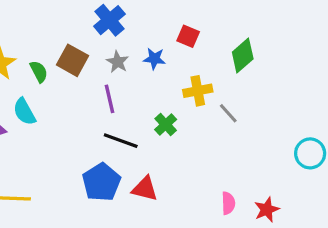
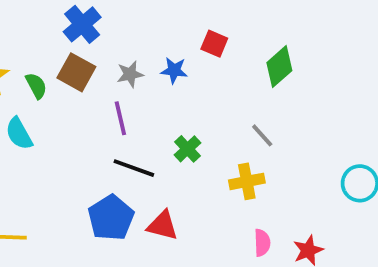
blue cross: (109, 20) -> (82, 24), moved
gray star: (117, 62) -> (130, 74), turned 30
yellow cross: (198, 91) -> (247, 181), moved

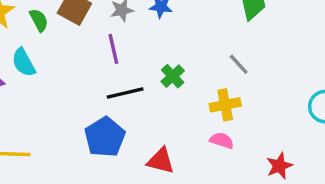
black line: (134, 168) -> (125, 93), turned -33
red triangle: (163, 225) -> (161, 161), moved
pink semicircle: (262, 243) -> (222, 140), moved, turned -70

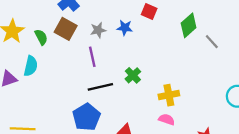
cyan semicircle: (24, 63) -> (31, 66), turned -138
gray line: (239, 64) -> (212, 42), moved

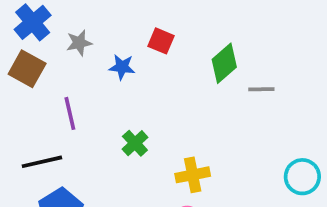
gray star: (98, 30) -> (79, 43), moved
gray line: (212, 42) -> (261, 89), turned -49
black line: (100, 87) -> (42, 162), moved

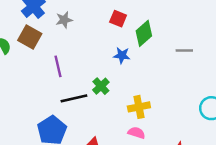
green diamond: (224, 63) -> (144, 33), moved
blue star: (122, 67) -> (122, 55), moved
black line: (42, 162) -> (74, 98), moved

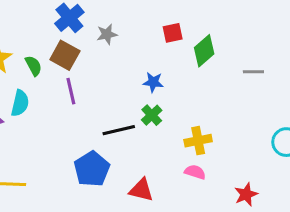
red square: (118, 19) -> (173, 33), turned -35
blue star: (122, 55) -> (153, 82), moved
purple line: (58, 66) -> (71, 91), moved

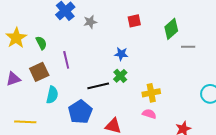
green diamond: (204, 51) -> (171, 29), moved
brown square: (65, 55) -> (39, 72), moved, turned 36
cyan semicircle: (20, 103) -> (52, 95), moved

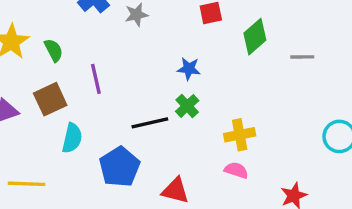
green diamond: (171, 29) -> (255, 37), moved

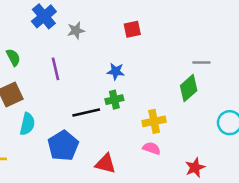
green diamond: (255, 37) -> (189, 88), moved
purple line: (96, 79) -> (55, 69), moved
green cross: (187, 106) -> (114, 100), turned 30

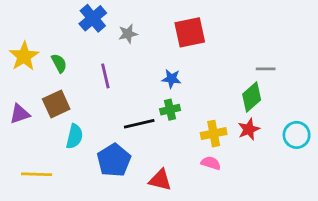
red square: (132, 29) -> (190, 32), size x1.6
red star: (195, 167) -> (249, 129), moved

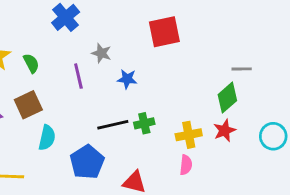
gray star: (128, 34) -> (101, 53), moved, turned 30
blue star: (171, 79) -> (127, 79), moved
green cross: (170, 110) -> (144, 123), moved
pink semicircle: (211, 163) -> (186, 165), turned 78

